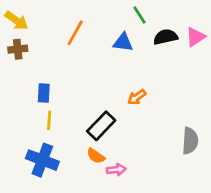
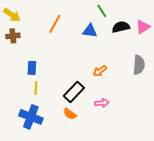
gray semicircle: (190, 141) -> (139, 65), moved
pink arrow: (116, 170) -> (102, 103), moved

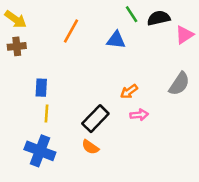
black semicircle: (121, 27) -> (159, 18), moved
gray semicircle: (139, 65) -> (179, 84), turned 30
pink arrow: (102, 103) -> (139, 115), moved

